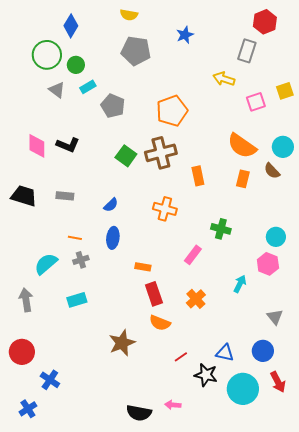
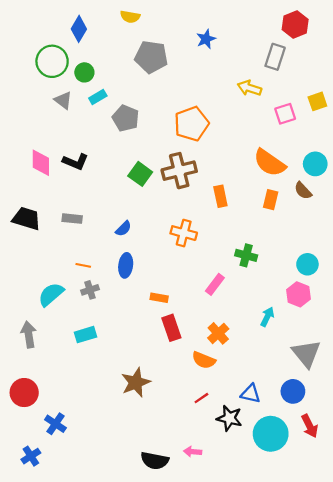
yellow semicircle: (129, 15) -> (130, 17), moved
gray triangle: (275, 317) -> (306, 353), size x1.6
orange semicircle: (160, 323) -> (204, 360), moved

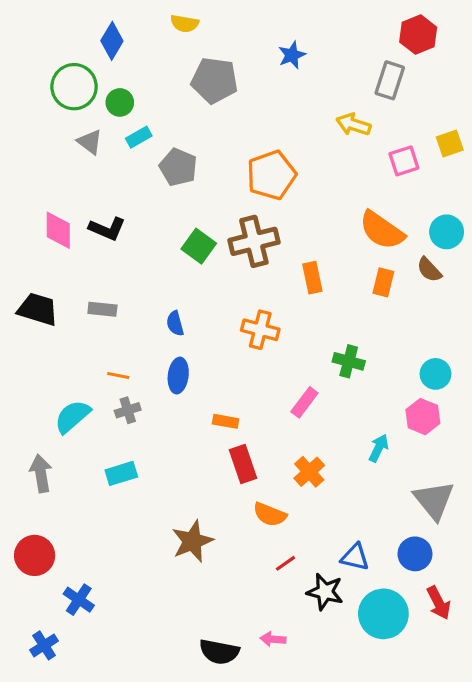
blue semicircle: (123, 229) -> (175, 323), turned 120
orange semicircle: (204, 360) -> (270, 514), moved

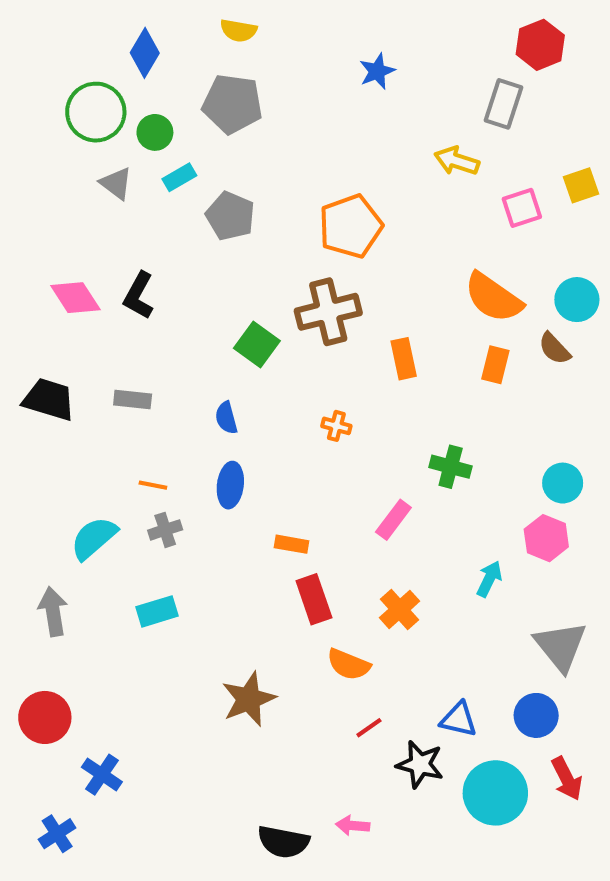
gray pentagon: (215, 80) -> (232, 104), moved
black L-shape: (107, 229) -> (139, 296), turned 96
pink diamond: (58, 230) -> (75, 298), turned -33
green square: (199, 246) -> (257, 344), moved
orange cross: (260, 330) -> (336, 426), size x0.6

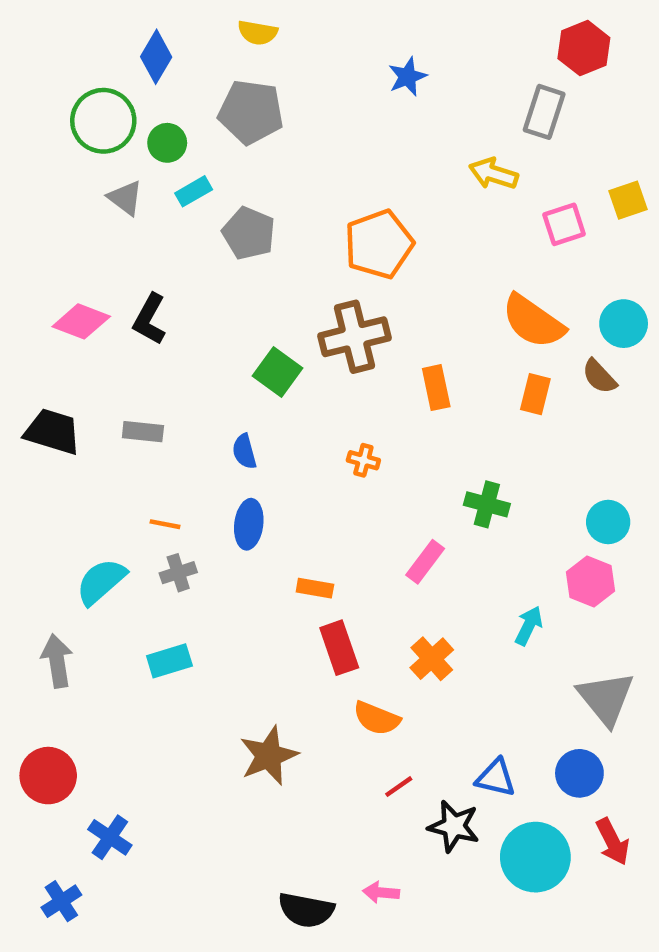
pink diamond: (75, 298) -> (81, 321), turned -36

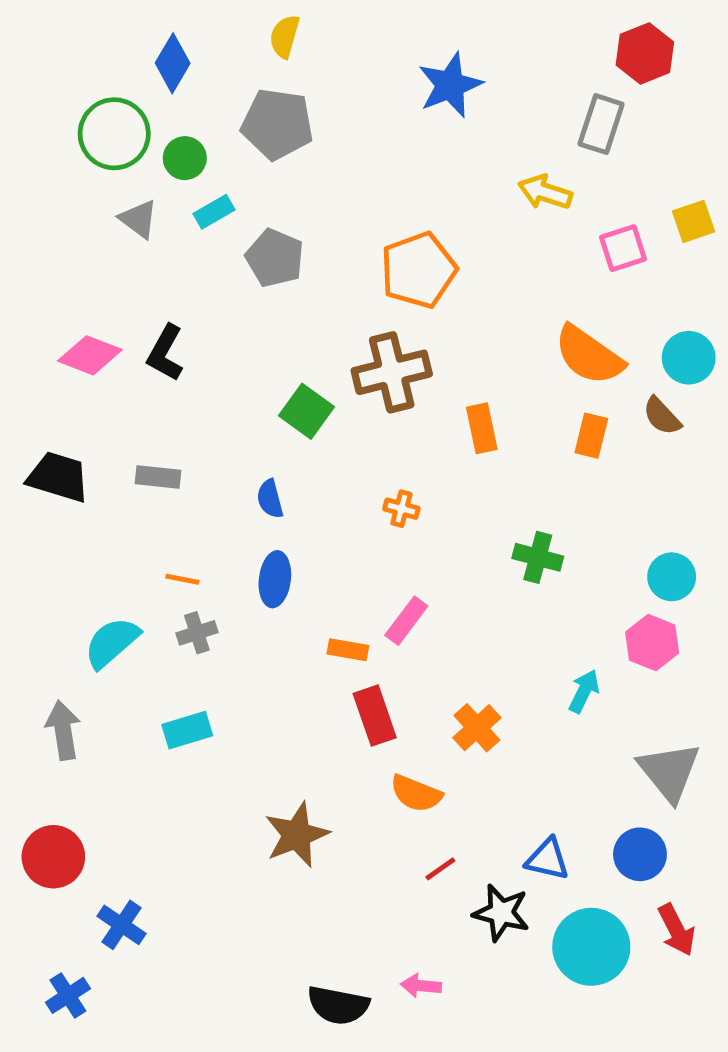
yellow semicircle: (258, 33) -> (285, 36), turned 96
blue star: (407, 77) -> (450, 85), size x1.5
pink rectangle: (425, 562) -> (406, 621), moved

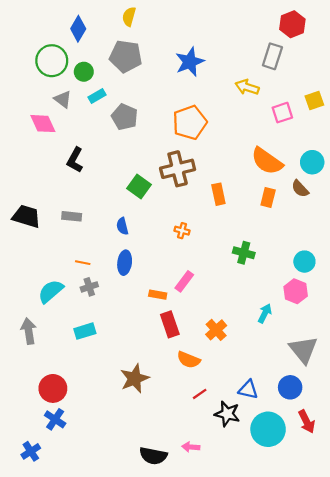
blue star: (450, 85) -> (190, 62), moved
pink diamond: (90, 355) -> (43, 124), moved, turned 44
red circle: (53, 857) -> (53, 388), moved

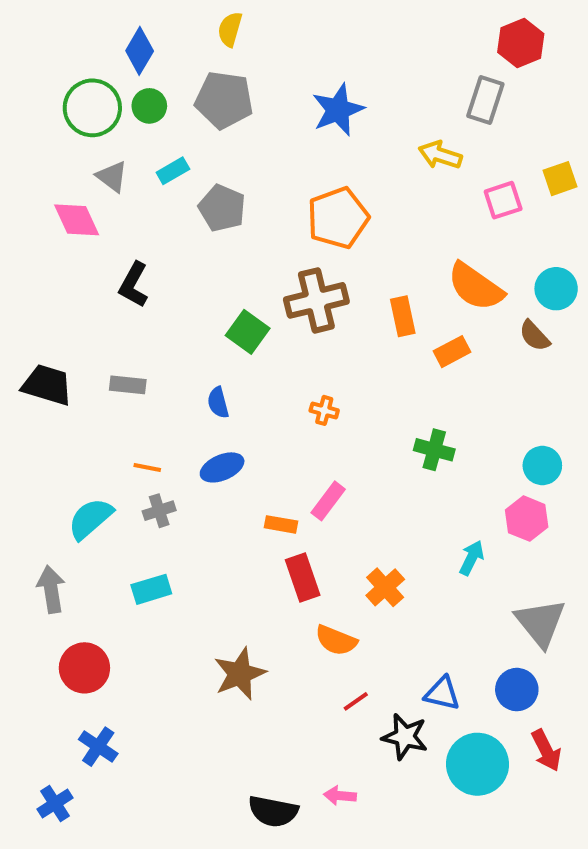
green circle: (84, 72) -> (149, 106), moved
orange rectangle: (218, 194) -> (403, 316), moved
orange rectangle: (268, 198) -> (452, 352), moved, turned 48
blue ellipse: (125, 263) -> (222, 467), turned 60
red circle: (53, 388) -> (84, 668), moved

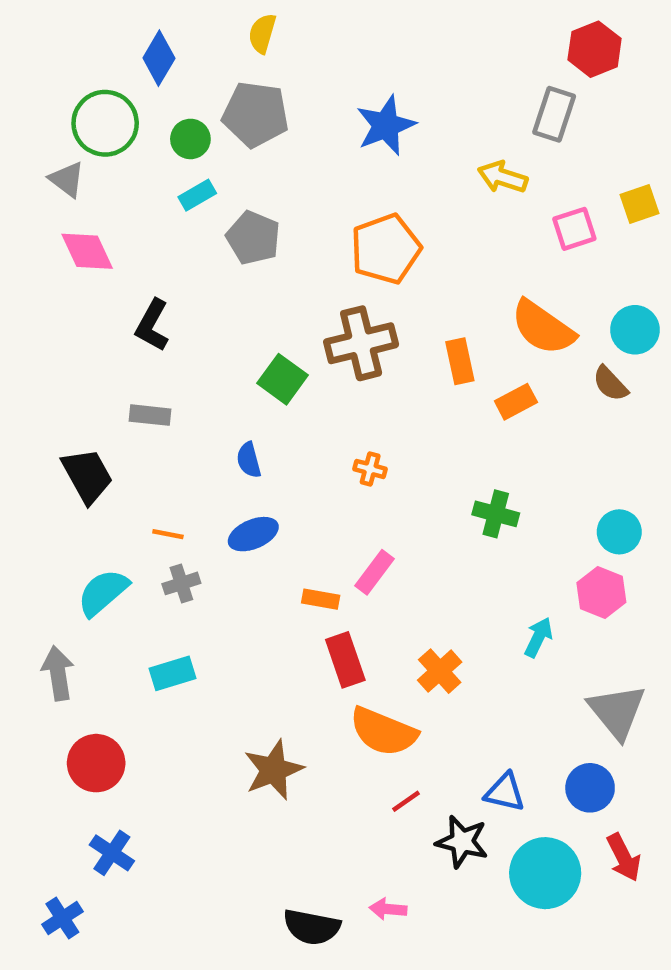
green circle: (149, 106) -> (190, 139), moved
gray triangle: (112, 177) -> (67, 179), moved
black trapezoid: (47, 385) -> (87, 476), moved, turned 44
gray rectangle: (128, 385) -> (150, 415), moved
orange semicircle: (336, 640) -> (384, 732), size x1.4

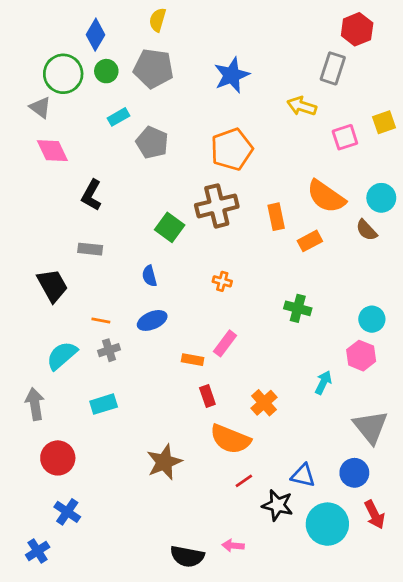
green circle: (190, 139) -> (106, 71), moved
red rectangle: (345, 660) -> (207, 396), size x0.7

